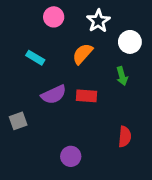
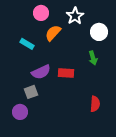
orange semicircle: (83, 54) -> (53, 33), moved
gray square: (18, 121) -> (31, 92), moved
purple circle: (71, 156) -> (20, 112), moved

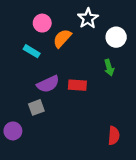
pink circle: (41, 13) -> (42, 23), moved
red semicircle: (95, 104) -> (114, 136), moved
purple circle: (20, 112) -> (13, 131), moved

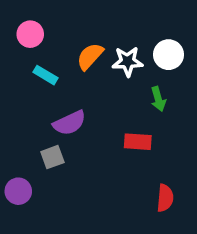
white star: (88, 18) -> (128, 61), moved, turned 30
pink circle: (42, 23) -> (30, 34), moved
red rectangle: (77, 85) -> (138, 142), moved

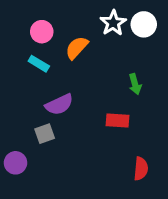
pink circle: (30, 34) -> (42, 32), moved
white circle: (168, 55) -> (144, 24), moved
white star: (128, 61) -> (113, 23), moved, turned -30

